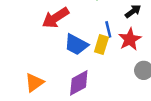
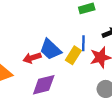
red arrow: (55, 18) -> (32, 58), moved, size x0.7

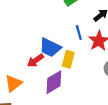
yellow rectangle: (73, 55) -> (68, 59), moved

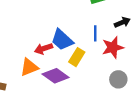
purple diamond: (54, 82) -> (56, 76), turned 50
orange triangle: (13, 83) -> (29, 67), moved

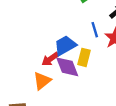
blue trapezoid: (62, 40) -> (65, 45), turned 125
purple diamond: (56, 76) -> (67, 67), moved, turned 50

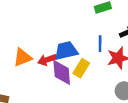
orange triangle: (42, 81) -> (23, 57), moved

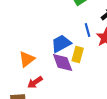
red arrow: (47, 60) -> (35, 82), moved

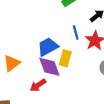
red arrow: (35, 82) -> (38, 85), moved

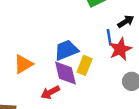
blue line: (76, 32) -> (109, 37), moved

